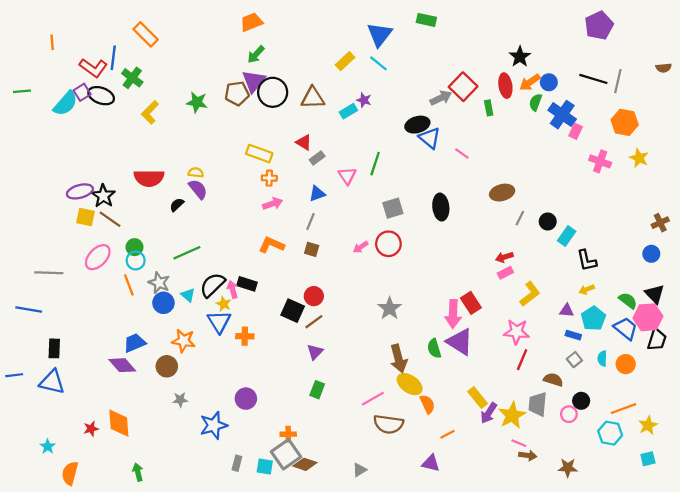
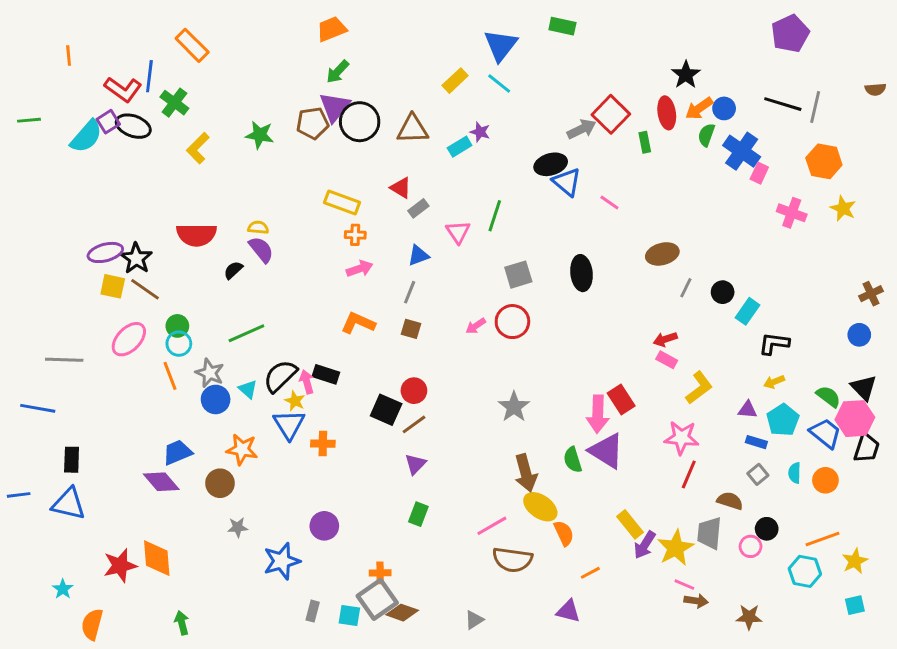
black L-shape: (587, 260) -> (774, 344), turned 110
pink rectangle: (505, 273) -> (667, 360), turned 56
red star: (91, 429) -> (120, 566), size x1.6

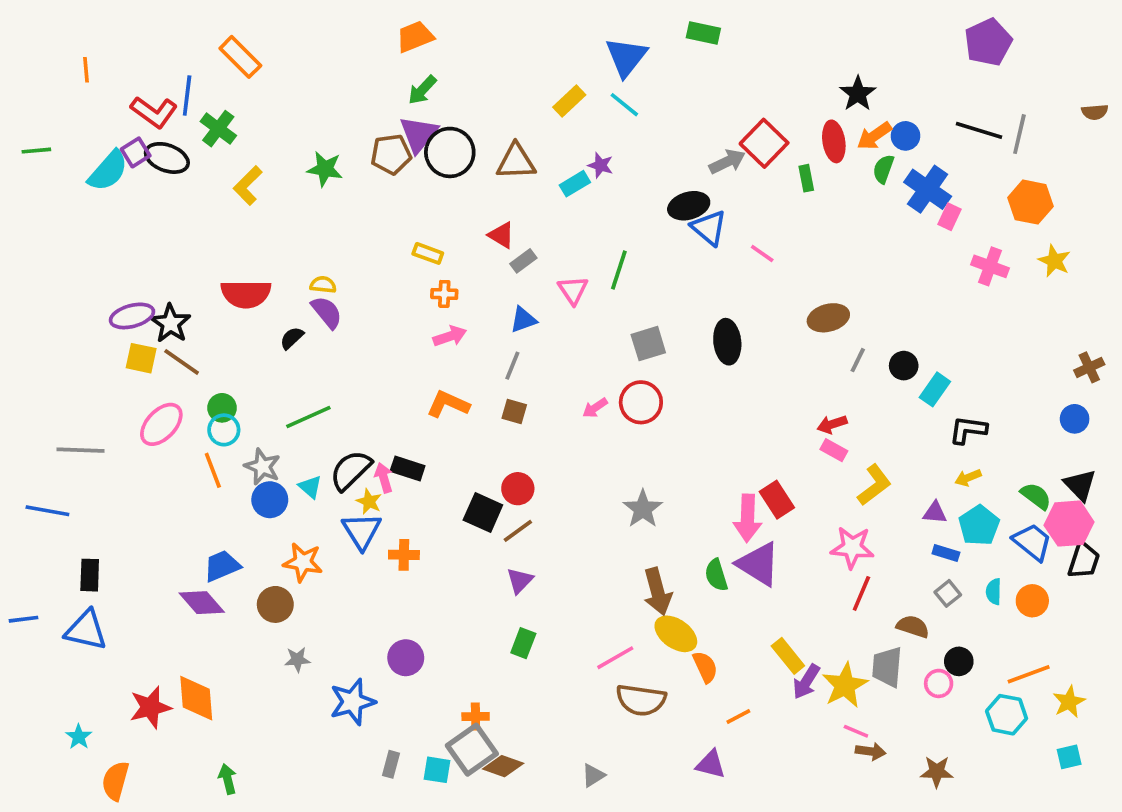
yellow rectangle: (342, 203) -> (428, 253), size x0.7

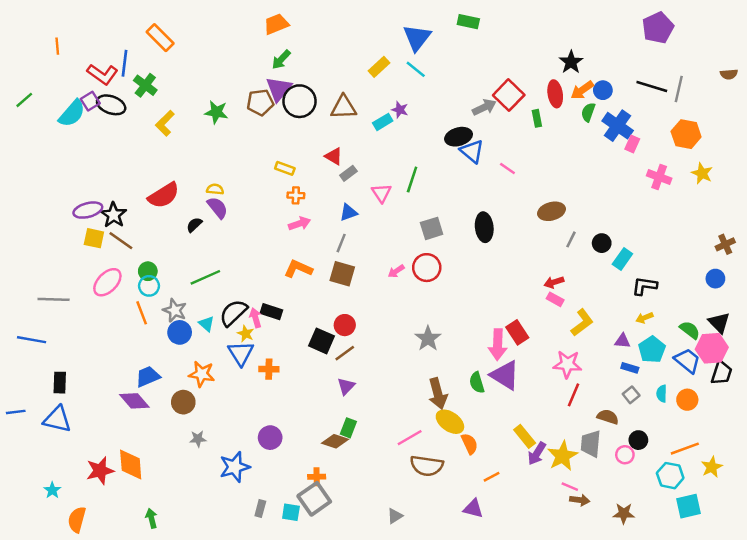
green line: (36, 151) -> (24, 100), turned -36
red semicircle: (246, 294) -> (164, 195), turned -32
brown square: (514, 412) -> (342, 274), size x1.5
cyan square: (1069, 757) -> (689, 506), moved, size x1.5
brown diamond: (503, 766) -> (335, 441), moved

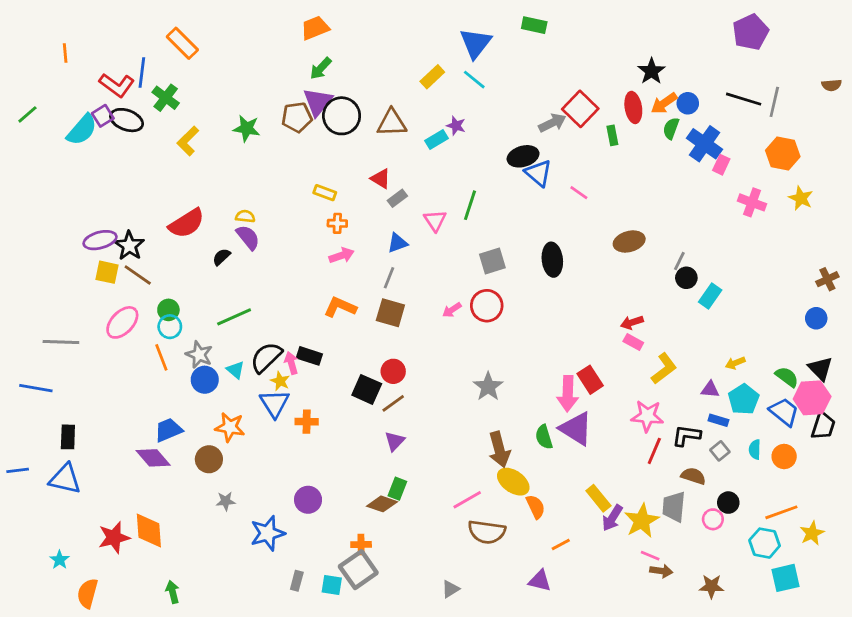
gray line: (571, 239) -> (679, 261), moved
black L-shape: (644, 286) -> (686, 436), moved

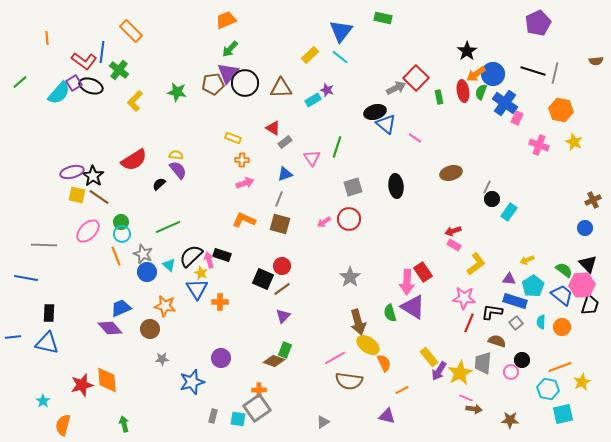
blue circle: (688, 103) -> (493, 74), size x1.5
red ellipse: (633, 107) -> (463, 91), moved
blue rectangle: (718, 420) -> (515, 301), size x1.6

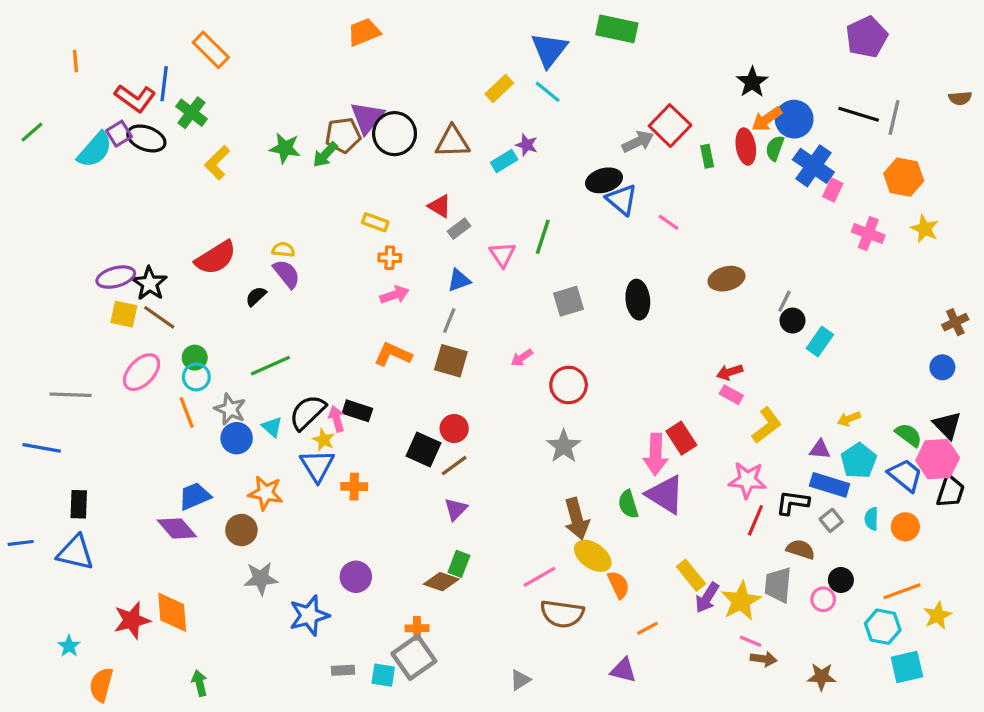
green rectangle: (383, 18) -> (617, 29), size x1.4
green arrow: (230, 49) -> (325, 155), moved
red circle: (349, 219) -> (569, 385), moved
gray star: (162, 359) -> (261, 578), size x1.5
gray rectangle: (213, 416) -> (343, 670), turned 72

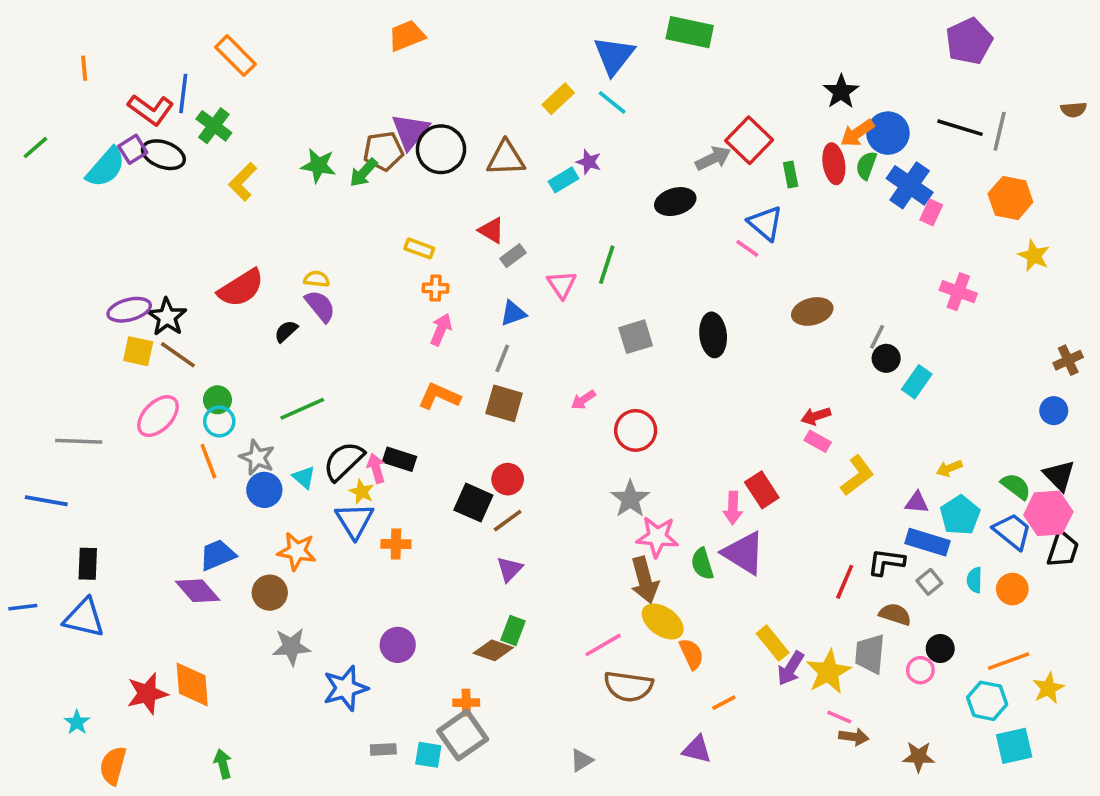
blue triangle: (622, 200) -> (765, 223), moved
pink cross: (868, 234) -> (958, 292), moved
pink arrow: (395, 295) -> (441, 330), turned -48
pink arrow: (656, 454) -> (733, 508), size x0.7
pink star: (747, 480) -> (657, 537), moved

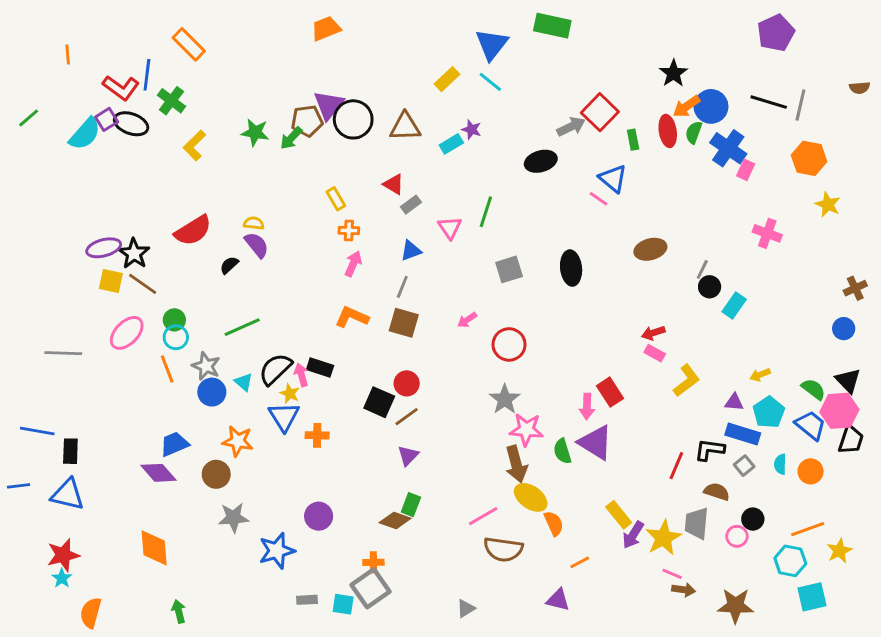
yellow rectangle: (419, 248) -> (336, 199), turned 40
blue line: (46, 501) -> (37, 431), moved
red star: (147, 694) -> (63, 555), moved
brown star: (919, 757) -> (736, 606), size x1.4

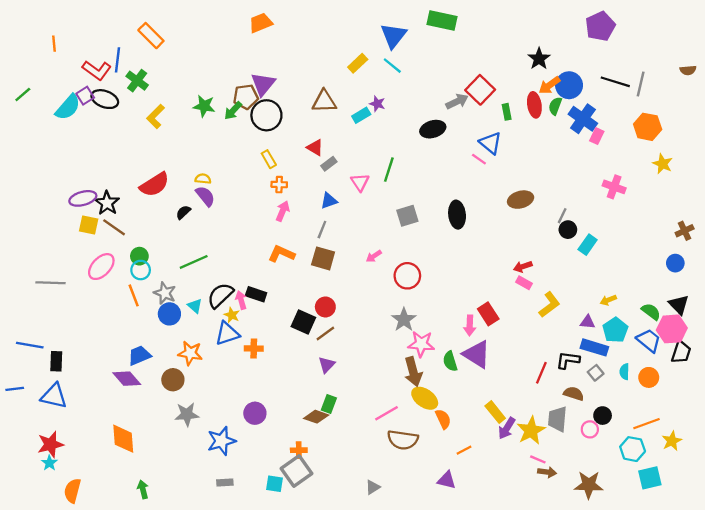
purple pentagon: (776, 33) -> (600, 26), moved
black circle: (353, 119) -> (266, 115), moved
blue triangle: (284, 417) -> (227, 334), turned 44
gray rectangle: (307, 600) -> (225, 483), moved

